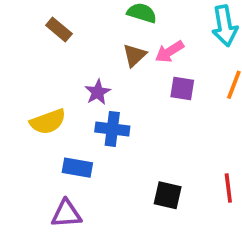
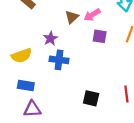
blue rectangle: (77, 168) -> (26, 86), moved

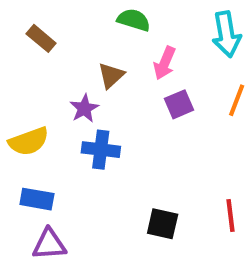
pink arrow: (92, 15) -> (165, 63), turned -35
brown triangle: (72, 17) -> (111, 75), moved
purple square: (100, 36) -> (179, 104), turned -32

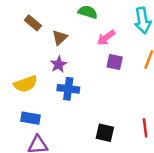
pink arrow: (165, 63) -> (106, 38), turned 30
brown triangle: (111, 75) -> (60, 38), moved
purple square: (179, 104) -> (115, 62), turned 35

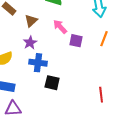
pink arrow: (106, 38) -> (60, 27), moved, turned 84
black square: (105, 133) -> (52, 83), moved

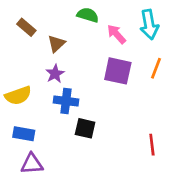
pink arrow: (60, 27) -> (116, 34), moved
purple square: (76, 41) -> (118, 71), size x1.5

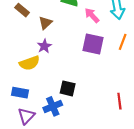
yellow semicircle: (18, 96) -> (29, 63), moved
blue cross: (66, 101) -> (53, 106), moved, turned -30
purple triangle: (32, 164) -> (26, 116), turned -42

